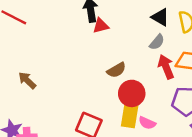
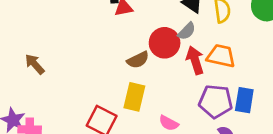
red circle: (132, 93) -> (165, 43), moved
yellow rectangle: (130, 116) -> (134, 97), moved

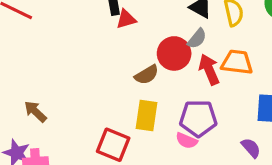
brown arrow: (35, 64) -> (35, 111), moved
purple pentagon: (216, 101) -> (198, 118), moved

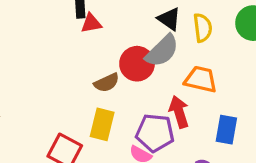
gray semicircle: (197, 39) -> (162, 51), size x1.6
red arrow: (209, 69) -> (179, 112), moved

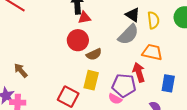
red circle: (137, 64) -> (78, 40), moved

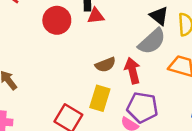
red circle: (78, 40) -> (57, 20), moved
red arrow: (139, 72) -> (132, 71), moved

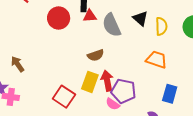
gray semicircle: (152, 41) -> (112, 25), moved, turned 105
red arrow: (132, 71) -> (107, 81), moved

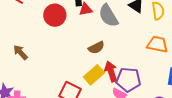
brown arrow: (18, 64) -> (20, 52), moved
yellow rectangle: (90, 82) -> (94, 75), turned 36

